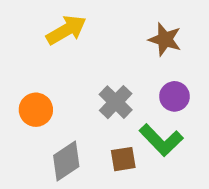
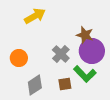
brown star: (165, 39) -> (85, 35), moved
purple circle: (174, 96) -> (92, 51), size x1.6

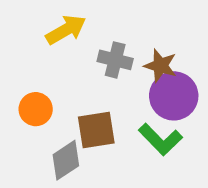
gray cross: (61, 54) -> (115, 60), moved, turned -30
brown square: (65, 84) -> (96, 130), moved, size x1.5

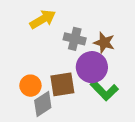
purple circle: (174, 96) -> (92, 67), moved
orange circle: (36, 109) -> (30, 86), moved

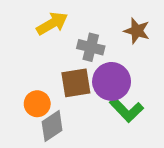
brown star: (104, 43) -> (137, 31), moved
brown square: (62, 84) -> (76, 83), moved

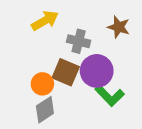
brown square: (76, 83) -> (66, 72), turned 32
orange circle: (37, 104) -> (42, 84), moved

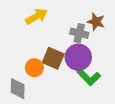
gray cross: (79, 41) -> (79, 33), moved
gray diamond: (45, 110) -> (18, 89), moved, turned -55

